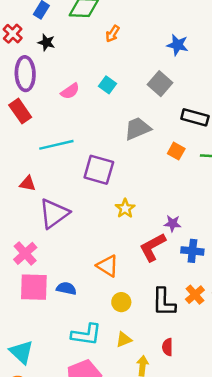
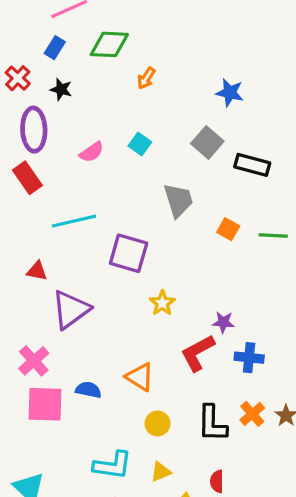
black rectangle: (195, 117) -> (252, 165), moved
gray trapezoid: (138, 129) -> (178, 200), turned 96
blue semicircle: (66, 288) -> (88, 390), moved

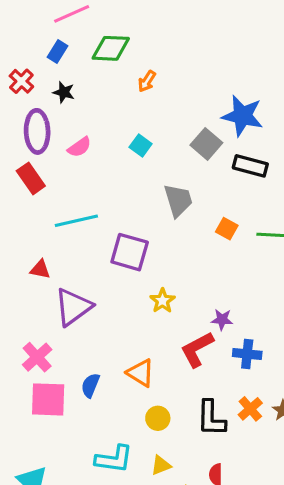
blue star: (230, 93) -> (242, 116), moved, size x1.5
pink semicircle: (92, 152) -> (79, 147), moved
blue semicircle: (88, 390) -> (90, 385), turned -80

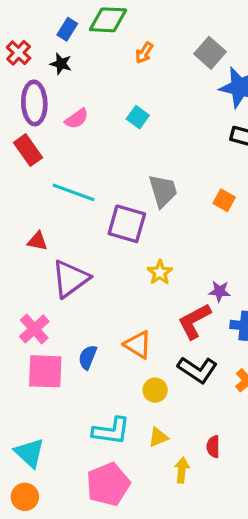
blue rectangle: (57, 51) -> (67, 29), moved
gray square: (206, 144) -> (210, 53), moved
gray trapezoid: (178, 200) -> (163, 191), moved
cyan line: (76, 221) -> (74, 192), turned 33
black L-shape: (211, 418) -> (197, 370), moved, turned -57

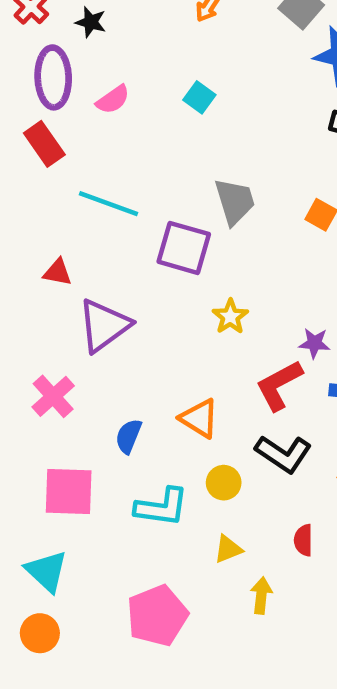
pink square: (45, 371) -> (69, 492), moved
cyan L-shape: (111, 431) -> (162, 507), moved
red semicircle: (213, 447) -> (303, 540), moved

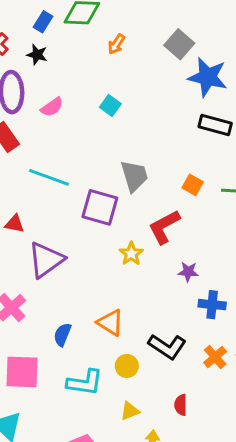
red L-shape: (279, 385) -> (164, 227), moved

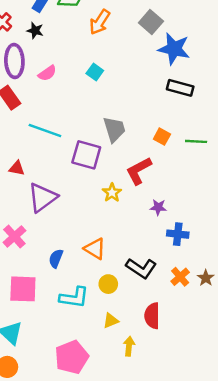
orange arrow: (116, 44) -> (100, 22), size x1.5
red semicircle: (181, 405) -> (152, 316), size x1.5

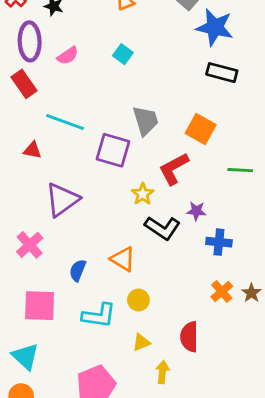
orange square: (162, 137) -> (201, 129), size x1.5
green line: (196, 141) -> (240, 170), moved
red triangle: (17, 168) -> (32, 150), moved
black L-shape: (141, 268) -> (162, 228), moved

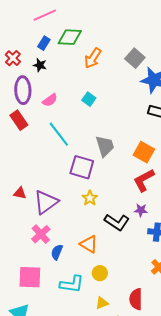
cyan line: (65, 122) -> (59, 134), moved, turned 32
red triangle: (32, 150) -> (20, 193), moved
red L-shape: (174, 169) -> (144, 180), moved
yellow star: (143, 194) -> (90, 198), moved
pink cross: (30, 245) -> (41, 234), moved

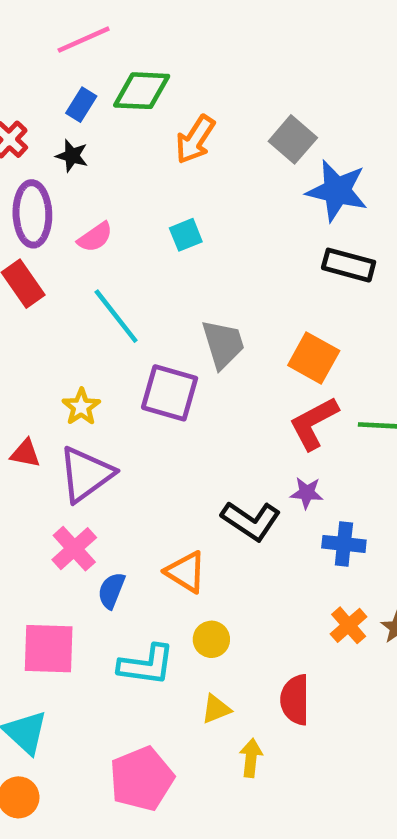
cyan square: (89, 99) -> (186, 235), turned 32
yellow star: (90, 198) -> (81, 407), moved

